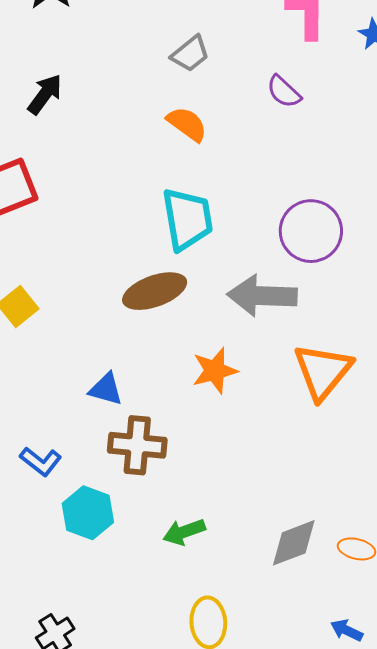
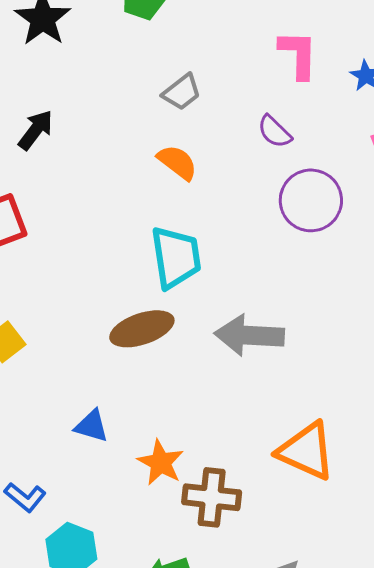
purple circle: (311, 231) -> (311, 200), moved
orange star: (215, 371) -> (161, 463), moved, turned -30
orange triangle: (323, 371) -> (306, 451), moved, turned -46
brown cross: (137, 445) -> (212, 497), moved

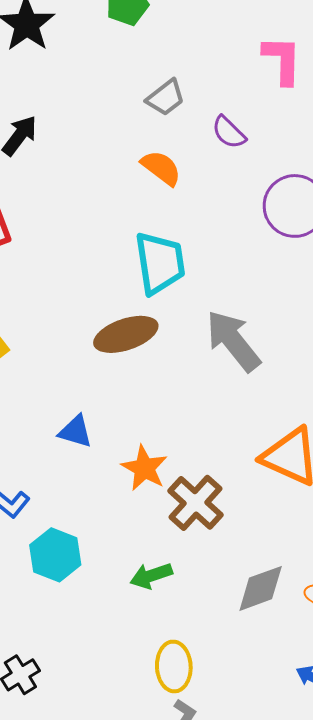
purple semicircle: (275, 132) -> (229, 132), moved
gray arrow: (249, 335) -> (233, 341), turned 48
brown cross: (212, 497) -> (196, 503), turned 36

